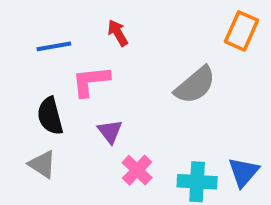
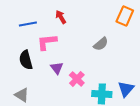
gray semicircle: (195, 85) -> (101, 44), size x0.7
gray triangle: (42, 164) -> (22, 95), moved
pink cross: (137, 170) -> (77, 79), moved

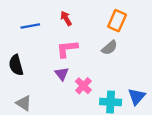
orange rectangle: (125, 16) -> (117, 21), moved
pink L-shape: (47, 42) -> (67, 49), moved
black semicircle: (26, 60) -> (16, 65), moved

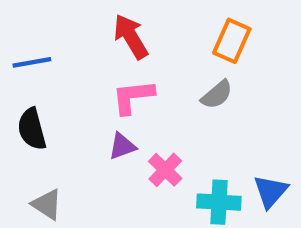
red arrow: (66, 18) -> (131, 37), size x1.5
blue line: (30, 26) -> (32, 62), moved
purple triangle: (62, 74) -> (122, 146), turned 48

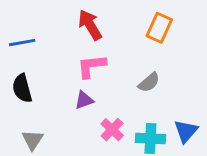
gray semicircle: (217, 95) -> (149, 82), moved
pink cross: (165, 170) -> (112, 130), moved
gray triangle: (47, 204) -> (32, 140), turned 30

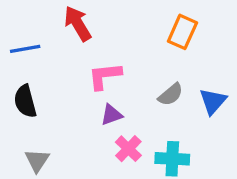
red arrow: (90, 25) -> (78, 24), moved
purple triangle: (84, 100) -> (111, 115), moved
blue triangle: (186, 131) -> (213, 101), moved

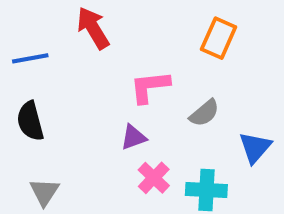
pink L-shape: (105, 76) -> (150, 87), moved
blue triangle: (213, 101) -> (255, 147), moved

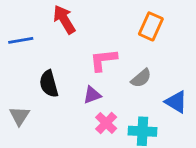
black semicircle: (30, 121) -> (49, 84), moved
blue triangle: (255, 147) -> (176, 102), turned -40
gray triangle: (44, 192) -> (19, 116), moved

